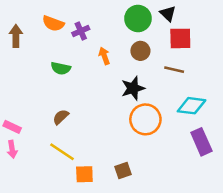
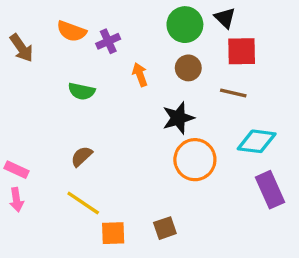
brown arrow: (16, 36) -> (21, 48), turned 145

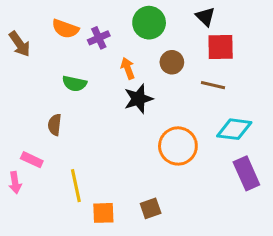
green circle: (185, 25) -> (149, 23), moved
black star: (178, 118) -> (138, 99), moved
brown semicircle: (82, 156) -> (55, 125), moved, turned -40
pink rectangle: (16, 170) -> (32, 160), moved
yellow line: (83, 203) -> (76, 186), turned 44

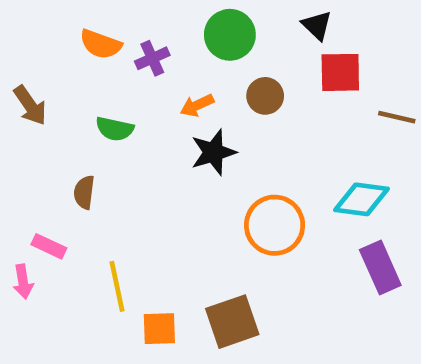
brown arrow: (20, 44) -> (30, 105), moved
orange arrow: (128, 68) -> (197, 105), turned -95
brown line: (213, 85) -> (397, 117), moved
brown square: (151, 208) -> (232, 322), size x1.6

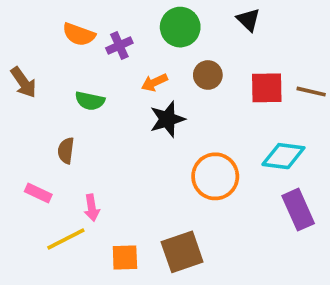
red square: (340, 72) -> (267, 88), moved
pink arrow: (23, 282) -> (92, 208), moved
yellow line: (117, 286) -> (66, 239), moved, turned 75

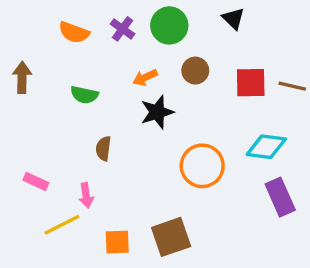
purple cross: (119, 46) -> (122, 29), moved, turned -30
brown arrow: (24, 82) -> (22, 77), turned -144
brown semicircle: (66, 151) -> (103, 149), moved

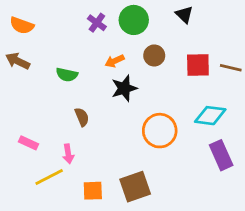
orange semicircle: (74, 32) -> (22, 25), moved
brown arrow: (22, 77) -> (18, 61), turned -65
brown semicircle: (103, 149) -> (82, 117), turned 150

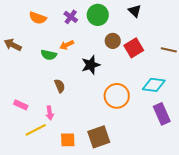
orange semicircle: (22, 25) -> (38, 18), moved
orange arrow: (115, 61) -> (67, 45), moved
red square: (198, 65) -> (134, 48), moved, turned -30

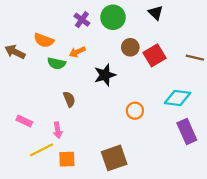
orange semicircle: (38, 18) -> (44, 40), moved
orange circle: (117, 96) -> (135, 111), size x0.6
orange square: (68, 140) -> (67, 159), moved

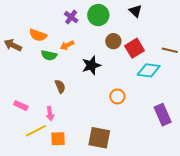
cyan diamond: (178, 98) -> (149, 70), moved
brown square: (114, 158) -> (99, 138), turned 30

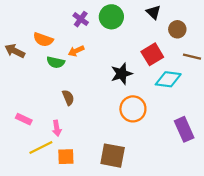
brown circle: (113, 41) -> (177, 29), moved
black star: (91, 65) -> (122, 74), moved
orange circle: (117, 96) -> (133, 109), size x1.5

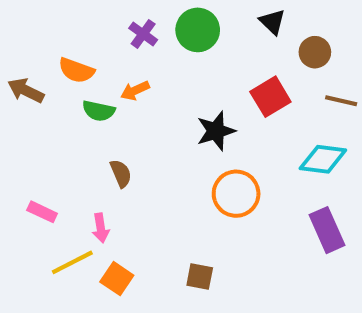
cyan diamond: (168, 79) -> (323, 159), moved
brown square: (113, 156) -> (200, 277), size x0.6
orange square: (66, 157) -> (117, 279), turned 36

